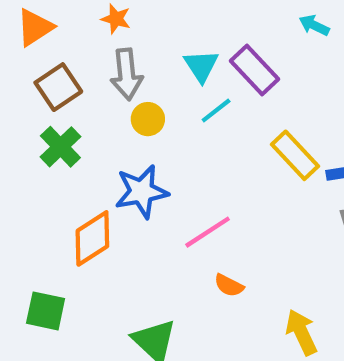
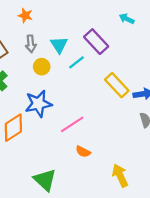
cyan triangle: (201, 66) -> (59, 45), moved
gray arrow: (127, 74) -> (31, 44), size x0.7

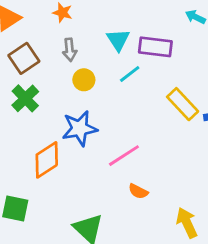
purple rectangle: (96, 42) -> (155, 47), turned -40
cyan triangle: (59, 45) -> (118, 40), moved

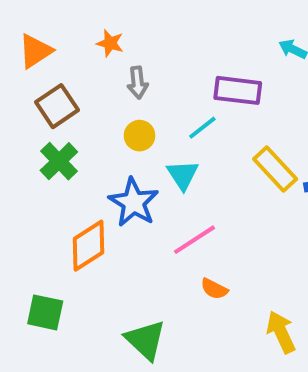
cyan triangle: (118, 40) -> (183, 175), moved
gray arrow: (70, 50) -> (138, 83), moved
blue star: (80, 128) -> (134, 202), turned -30

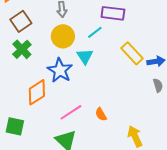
yellow circle: (140, 136) -> (63, 36), size x1.5
pink line: (195, 240) -> (71, 112), moved
orange semicircle: (214, 289) -> (101, 114), turned 32

